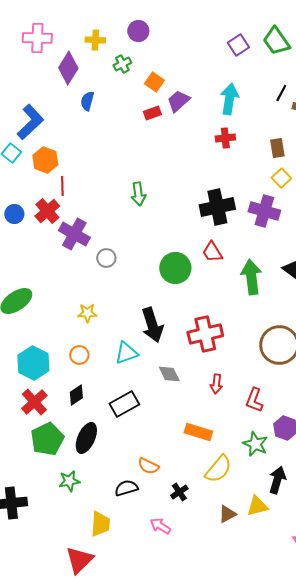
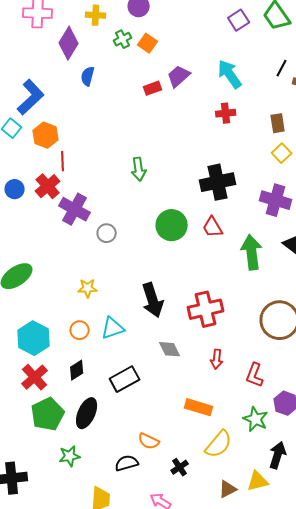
orange square: (154, 82) -> (148, 43), moved
cyan arrow: (229, 99) -> (230, 74), turned -44
purple cross: (264, 211) -> (276, 200), moved
green circle: (175, 268) -> (172, 225), moved
cyan triangle: (126, 353) -> (113, 328), moved

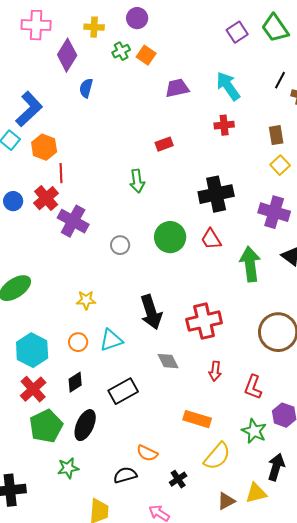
purple trapezoid: (179, 76) -> (177, 88), turned 30
red rectangle: (153, 88) -> (164, 144), moved
gray circle: (107, 233) -> (120, 245), moved

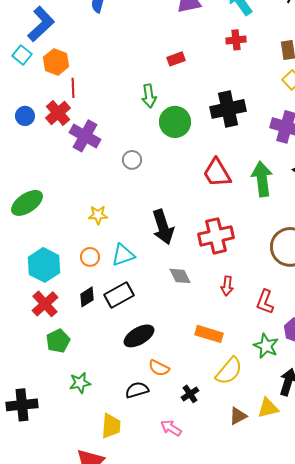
green circle: (170, 237) -> (175, 122), moved
red trapezoid: (211, 239) -> (217, 173), moved, size x1.4
black rectangle: (123, 391) -> (119, 295), moved
black ellipse: (85, 425) -> (139, 336), moved, turned 36
green pentagon: (46, 426) -> (58, 341), size x0.7

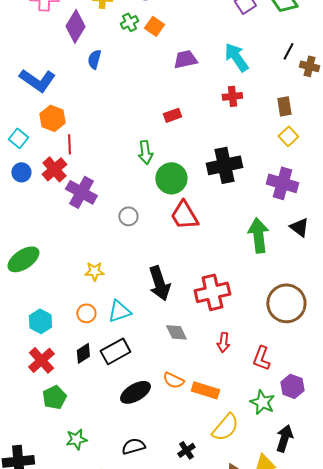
blue L-shape: (41, 24) -> (37, 80), turned 78
cyan square: (22, 55) -> (18, 138), moved
red trapezoid: (217, 173) -> (184, 215), moved
cyan hexagon: (44, 265) -> (40, 321), size x0.7
orange semicircle: (159, 368) -> (173, 380), moved

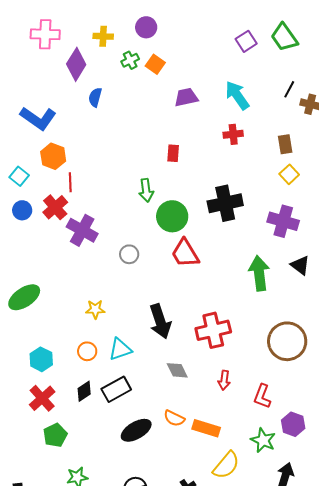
red rectangle: (172, 115) -> (173, 153), turned -66

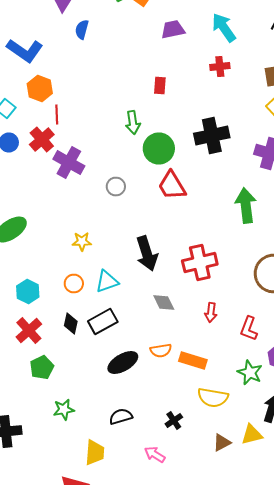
black diamond: (84, 391) -> (71, 324), turned -45
orange semicircle: (174, 418) -> (161, 350), turned -35
yellow semicircle: (226, 465) -> (213, 398), turned 60

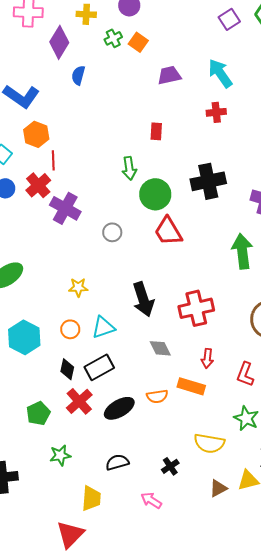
cyan hexagon: (28, 292) -> (24, 337), size x1.4
red cross: (29, 330) -> (79, 401), moved
orange rectangle: (193, 360) -> (191, 386), moved

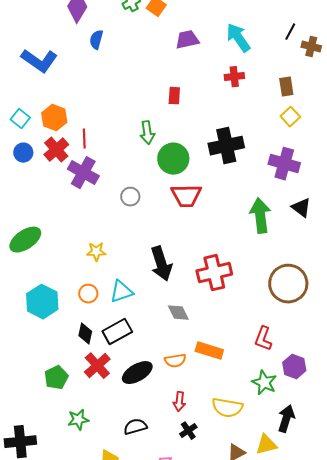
orange hexagon: (36, 134) -> (54, 118), moved
red line: (53, 160) -> (84, 139), moved
red trapezoid: (168, 231) -> (186, 196), turned -60
red arrow: (207, 358) -> (179, 402), moved

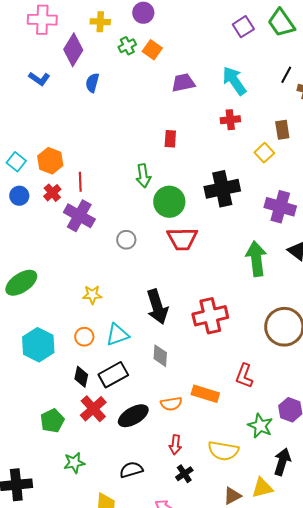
blue L-shape: (39, 61) -> (39, 79), moved, size x0.6
yellow square: (290, 117) -> (264, 153), moved
red cross: (56, 150) -> (52, 193), size x0.7
gray diamond: (178, 313) -> (160, 356), moved, turned 30
red L-shape: (263, 339) -> (244, 376), moved

